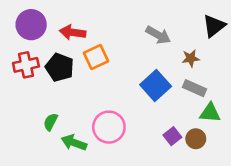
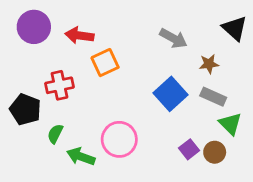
black triangle: (214, 26) -> (235, 28), turned -40
red cross: (26, 65) -> (59, 85), moved
black pentagon: (60, 67) -> (25, 109), moved
green triangle: (210, 113) -> (230, 124), turned 40

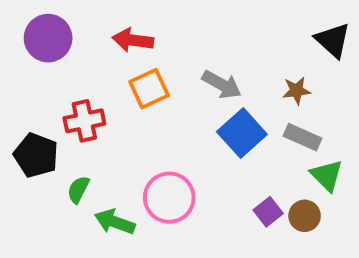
red arrow: (79, 35) -> (133, 40), moved
gray arrow: (173, 38) -> (222, 85), moved

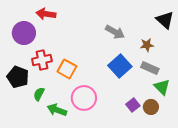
purple circle: (48, 38) -> (24, 33), moved
red arrow: (133, 40) -> (46, 14), moved
gray arrow: (222, 85) -> (115, 32), moved
orange square: (149, 89) -> (67, 69), moved, turned -36

